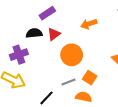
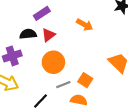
orange arrow: (89, 24) -> (85, 25), turned -133
orange circle: (72, 55) -> (53, 62), moved

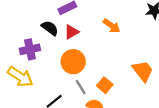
black semicircle: (28, 34) -> (50, 28), turned 35
gray line: (63, 85) -> (81, 87), turned 72

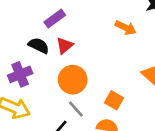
orange arrow: (112, 26) -> (126, 28), moved
gray line: (81, 87) -> (76, 109), moved

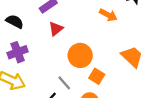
black semicircle: (39, 46) -> (15, 22), moved
orange circle: (73, 80) -> (80, 55), moved

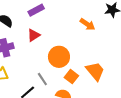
red triangle: (56, 29) -> (34, 35), moved
orange trapezoid: (132, 57) -> (95, 71), moved

